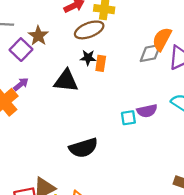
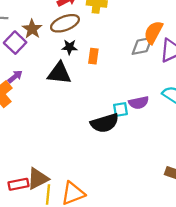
brown ellipse: (89, 30) -> (65, 23), moved
black star: (88, 58) -> (70, 47), moved
black semicircle: (83, 148) -> (105, 123), moved

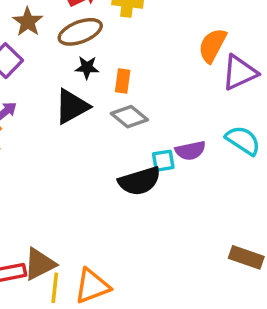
brown star: (32, 29) -> (28, 22), moved
gray diamond: (142, 46) -> (129, 117), moved, turned 50
black triangle: (59, 73) -> (72, 106), turned -35

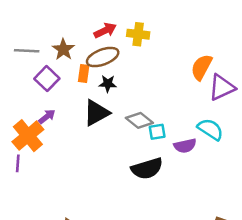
orange rectangle: (123, 81) -> (84, 73), moved
cyan semicircle: (243, 140) -> (210, 129), moved
cyan square: (163, 161) -> (157, 132), moved

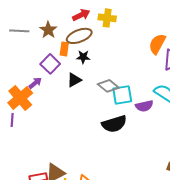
purple square: (47, 79) -> (50, 64), moved
black triangle: (96, 113) -> (74, 80), size x0.7
cyan square: (157, 132) -> (122, 95), size x1.5

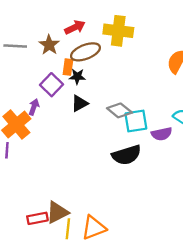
red arrow: (81, 15) -> (75, 27), moved
yellow cross: (107, 18) -> (118, 31), size x1.4
black star: (83, 57) -> (77, 76), moved
purple arrow: (35, 83) -> (34, 107), turned -32

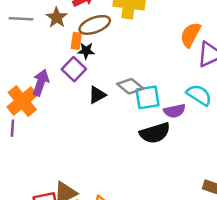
purple square: (51, 85) -> (74, 69), moved
black triangle: (80, 103) -> (97, 95), moved
purple arrow: (34, 107) -> (41, 83), size x1.5
black semicircle: (126, 155) -> (155, 133), moved

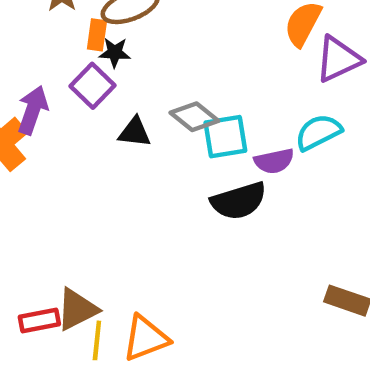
black triangle: (97, 95) -> (135, 132), turned 36
cyan semicircle: (199, 95) -> (318, 132), turned -60

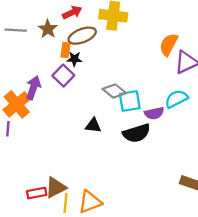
black triangle: (135, 132) -> (93, 125), moved

